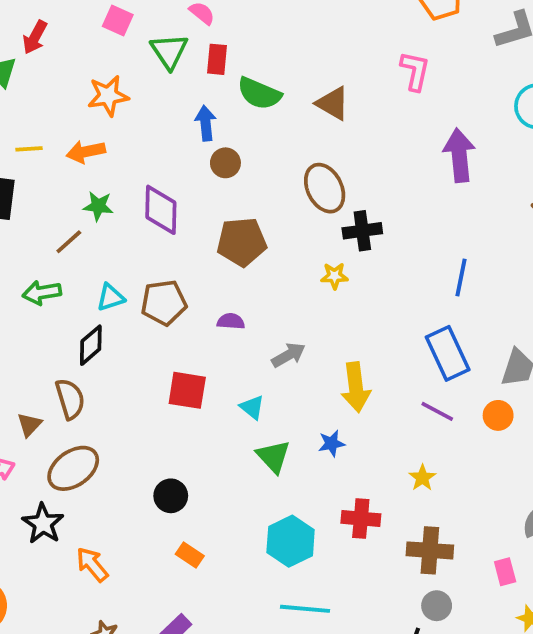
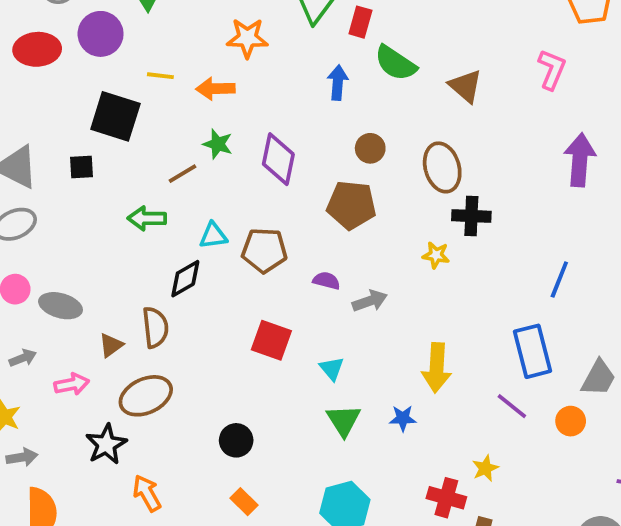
brown circle: (225, 163) -> (370, 148), moved
gray arrow: (289, 355) -> (370, 301), moved
red cross: (361, 519) -> (446, 498), moved

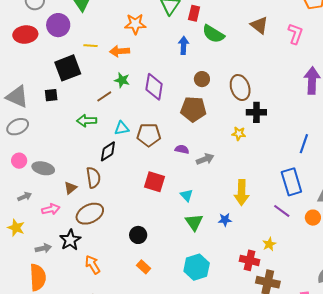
brown triangle: (465, 86) -> (259, 25), moved
black square: (115, 116) -> (68, 68), turned -36
gray arrow: (22, 457) -> (43, 248), moved

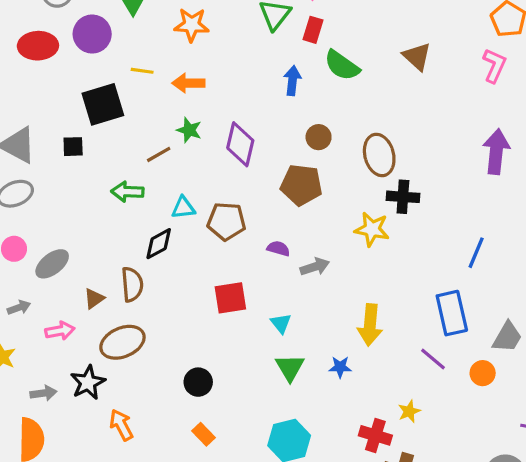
orange star: (135, 24) -> (192, 25), moved
pink L-shape: (295, 34) -> (494, 66), moved
yellow star: (239, 134) -> (372, 229), size x1.5
gray ellipse: (43, 168) -> (52, 264), turned -55
red square: (154, 182) -> (230, 298), turned -30

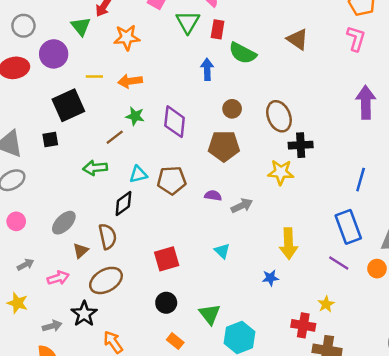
gray ellipse: (52, 264) -> (64, 223), moved
red square: (230, 298) -> (167, 259), moved
green triangle: (290, 368) -> (210, 314), moved

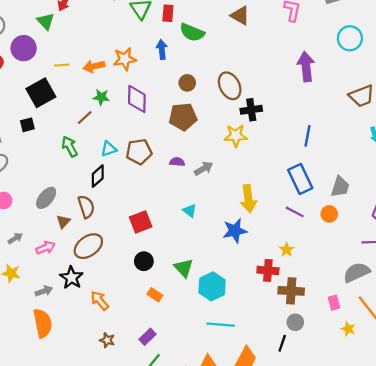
orange star: (127, 37) -> (125, 59), moved
green arrow: (95, 168) -> (70, 147), turned 72
blue star: (270, 278) -> (235, 231), size x1.6

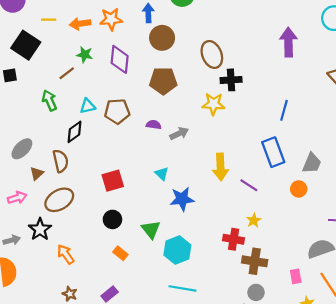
brown circle: (187, 83) -> (162, 38), moved, size x1.5
black square: (41, 93) -> (26, 45), turned -32
purple line: (295, 212) -> (249, 185), moved
blue star: (235, 231) -> (182, 199), moved

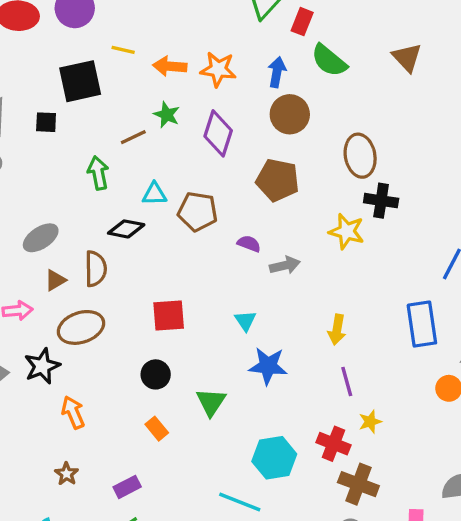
black square: (26, 45) -> (80, 81), turned 32
black diamond: (74, 132) -> (126, 229), turned 35
yellow arrow: (220, 167) -> (337, 330), size x0.7
purple line: (249, 185) -> (347, 381), moved, turned 30
cyan hexagon: (177, 250) -> (274, 458), moved

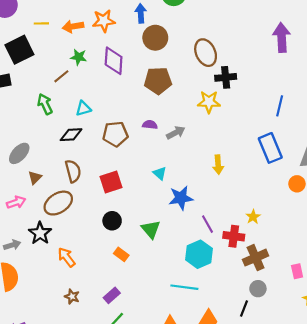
brown pentagon: (198, 212) -> (115, 134), moved
brown semicircle: (96, 269) -> (73, 171), moved
purple line: (347, 381) -> (208, 224), moved
brown cross: (358, 484) -> (256, 258), turned -30

